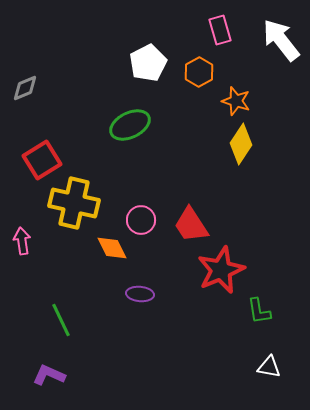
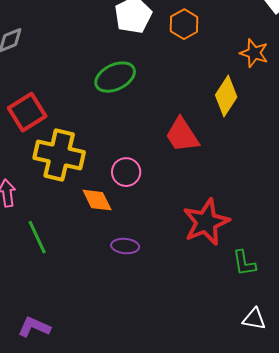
orange star: (236, 101) -> (254, 53), moved
red trapezoid: (191, 225) -> (182, 135), moved
green line: (61, 320) -> (37, 237), moved

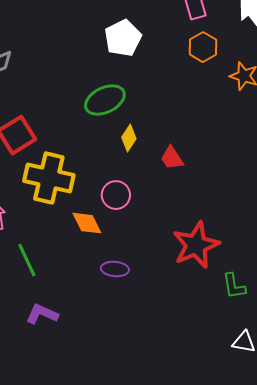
orange hexagon: (184, 24) -> (203, 47), moved
yellow diamond: (226, 96) -> (129, 138), moved, size x0.7
red trapezoid: (182, 135) -> (172, 158), size x0.7
purple L-shape: (34, 327) -> (42, 314), moved

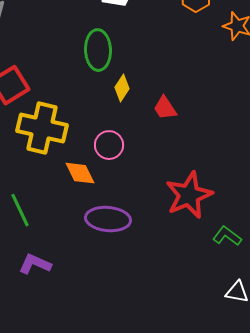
green ellipse: (105, 100) -> (98, 50), turned -66
purple ellipse: (115, 269) -> (108, 219), size x1.6
green L-shape: (234, 286) -> (227, 236), turned 136

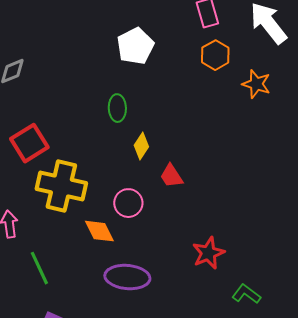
green ellipse: (98, 50) -> (117, 108), size x0.7
red trapezoid: (165, 108) -> (171, 176), moved
red star: (189, 195) -> (208, 253), size x0.7

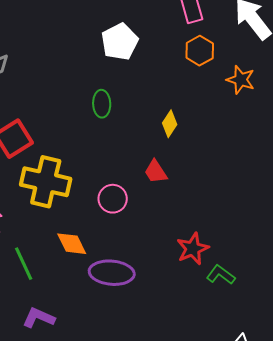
yellow diamond: (141, 146) -> (170, 124), moved
orange diamond: (99, 231) -> (72, 244), moved
green L-shape: (246, 294) -> (221, 275), moved

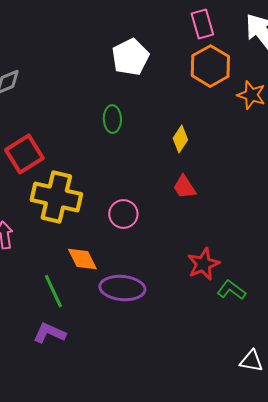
orange hexagon: (200, 51) -> (210, 66), size x1.4
red trapezoid: (156, 172) -> (184, 187), moved
green line: (24, 264) -> (53, 291), moved

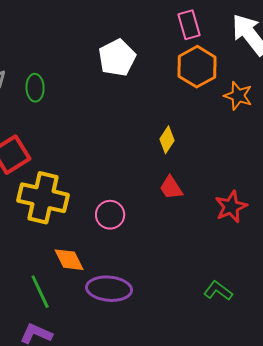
green ellipse: (112, 119) -> (35, 88), moved
red star: (203, 264) -> (231, 207), moved

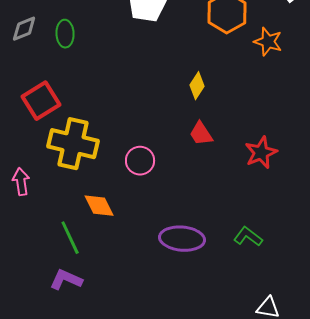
purple ellipse: (109, 289) -> (182, 239), moved

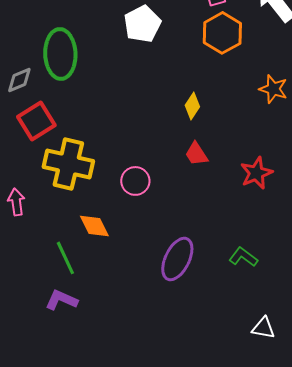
gray diamond: (24, 29) -> (19, 80), moved
green ellipse: (65, 34) -> (60, 54), size x1.8
orange star: (268, 42) -> (273, 89), moved
purple ellipse: (182, 239) -> (177, 259), turned -69

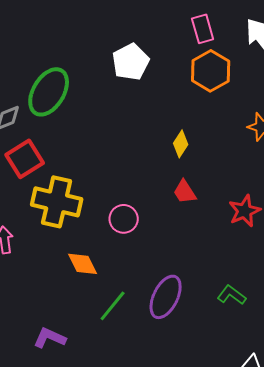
green ellipse: (60, 54) -> (49, 92), turned 33
green line: (65, 258) -> (113, 306), moved, turned 64

